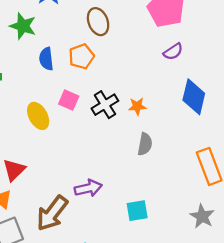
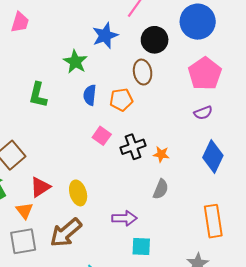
yellow ellipse: (38, 116) -> (78, 193), moved
purple arrow: (88, 188) -> (125, 218), moved

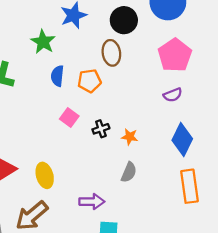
black cross: (133, 147) -> (101, 129), size x0.7
orange rectangle: (213, 221) -> (189, 186), moved

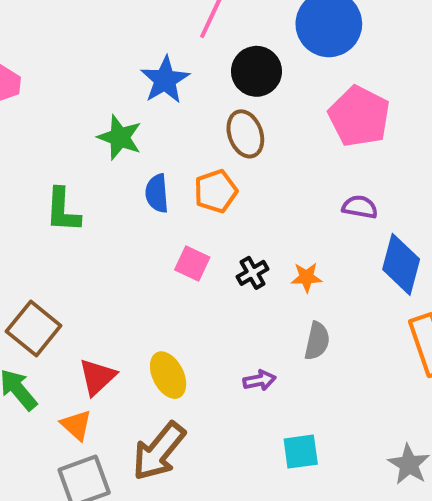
purple semicircle: (173, 95) -> (360, 207), moved, turned -138
purple arrow: (92, 202) -> (259, 380), moved, size x0.7

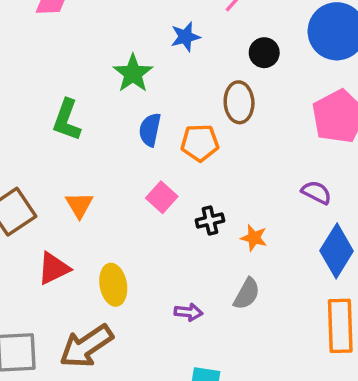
black circle: (256, 71) -> (264, 53), size x0.7
blue star: (165, 80) -> (185, 37), size x0.7
orange triangle: (76, 425) -> (79, 205), moved

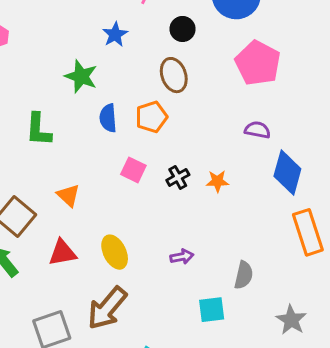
red triangle: (54, 268) -> (62, 253), turned 32
gray semicircle: (247, 294) -> (244, 275), moved

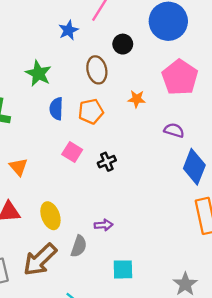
blue star: (115, 34) -> (68, 30), moved
brown ellipse: (174, 75) -> (97, 70), moved
orange star: (217, 181) -> (137, 99), moved
gray semicircle: (244, 275) -> (79, 246), moved

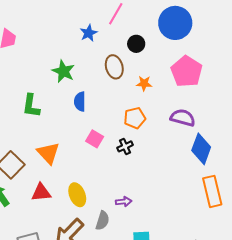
orange star: (137, 99) -> (144, 83), moved
orange pentagon: (91, 111) -> (135, 118), moved
purple semicircle: (174, 130) -> (183, 118), size x1.4
orange triangle: (18, 167) -> (48, 153), size x1.4

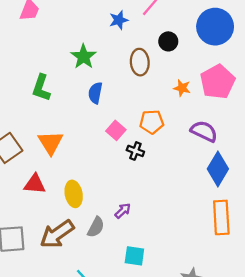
orange star: (144, 83) -> (182, 88), moved
pink square: (95, 139) -> (116, 130), moved
black cross: (125, 146) -> (135, 151), turned 35
purple arrow: (124, 202) -> (123, 211), turned -49

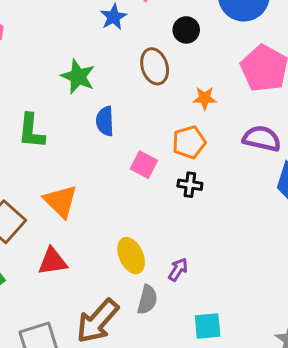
orange star: (182, 88) -> (205, 98), moved
black cross: (135, 151) -> (190, 185), moved
yellow ellipse: (74, 194) -> (131, 256), moved

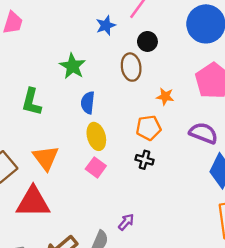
black circle: (186, 30) -> (147, 41), moved
pink square: (144, 165) -> (96, 167), moved
yellow ellipse: (131, 256) -> (96, 136), moved
red triangle: (53, 261) -> (33, 202), size x1.5

